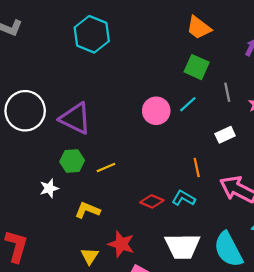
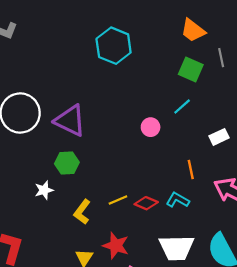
cyan hexagon: (92, 34) -> (114, 46), moved
gray line: (227, 92) -> (221, 58), moved
pink circle: (156, 111) -> (151, 127), moved, size x0.7
yellow line: (106, 168) -> (118, 200), moved
yellow L-shape: (87, 210) -> (82, 212), turned -75

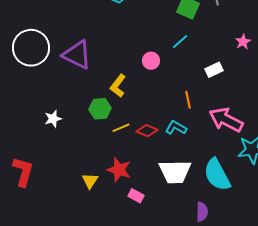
green hexagon: (67, 163) -> (100, 109), moved
yellow L-shape: (82, 212) -> (118, 86), moved

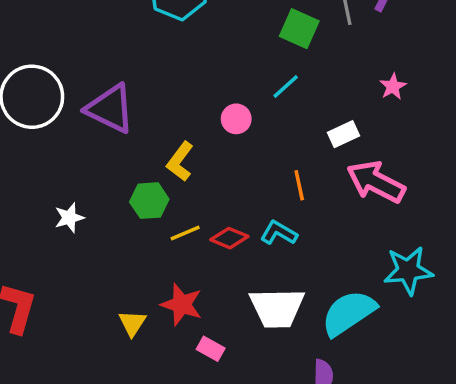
pink arrow: (226, 120) -> (376, 182), moved
cyan semicircle: (217, 175) -> (349, 313), turned 84

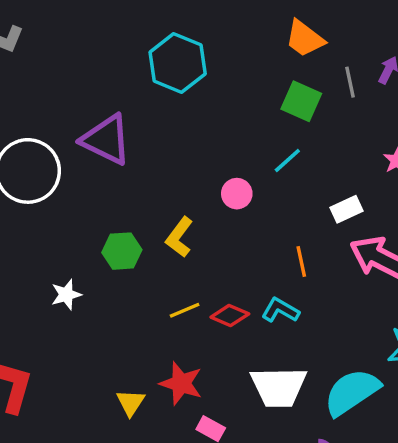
purple triangle: (110, 109) -> (106, 140), moved
green hexagon: (149, 201) -> (122, 251), moved

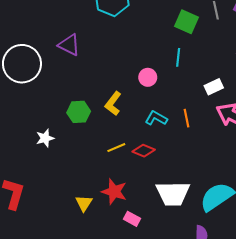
purple triangle: (106, 140) -> (69, 45), size x0.7
cyan line: (287, 161) -> (178, 57), turned -42
cyan L-shape: (280, 310) -> (156, 118), moved

